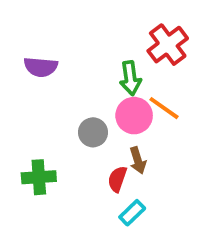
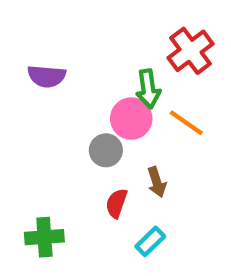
pink circle: (134, 116) -> (131, 119), moved
green cross: (39, 177) -> (44, 237), moved
red semicircle: (117, 179) -> (116, 203), moved

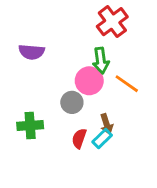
red cross: (191, 51) -> (112, 22), moved
green cross: (44, 237) -> (30, 125), moved
cyan rectangle: (150, 241) -> (102, 138), moved

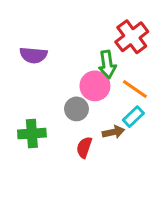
red cross: (112, 22) -> (132, 37), moved
brown arrow: (107, 124) -> (113, 132), turned -84
cyan rectangle: (102, 138) -> (133, 117), moved

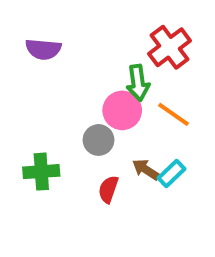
purple semicircle: (33, 55) -> (43, 49), moved
cyan rectangle: (133, 117) -> (172, 174), moved
brown arrow: (113, 132) -> (146, 170), turned -135

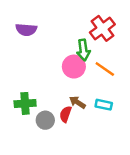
gray circle: (99, 140) -> (45, 120), moved
brown arrow: (146, 170) -> (77, 102), moved
cyan rectangle: (172, 174) -> (104, 105), turned 56

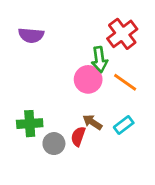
cyan rectangle: (104, 105) -> (124, 125), turned -49

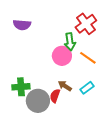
gray circle: (54, 144) -> (38, 101), size x1.5

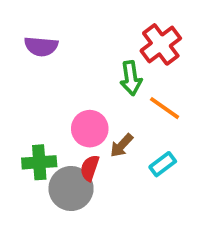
pink circle: (62, 56) -> (90, 129), moved
brown arrow: (65, 86) -> (122, 145), moved, turned -80
red semicircle: (55, 96) -> (90, 168), moved

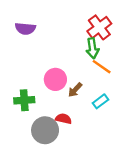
green arrow: (131, 78) -> (92, 48), moved
red semicircle: (90, 168) -> (64, 119), moved, turned 84
gray circle: (71, 188) -> (45, 130), moved

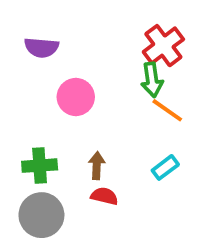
pink circle: (55, 79) -> (76, 97), moved
brown arrow: (75, 90) -> (97, 166), moved, turned 140
gray circle: (45, 130) -> (41, 215), moved

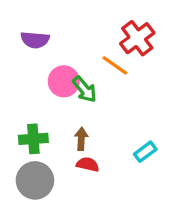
green arrow: (152, 80) -> (85, 89), moved, turned -32
orange line: (167, 110) -> (115, 65), moved
cyan rectangle: (165, 167) -> (145, 152), moved

